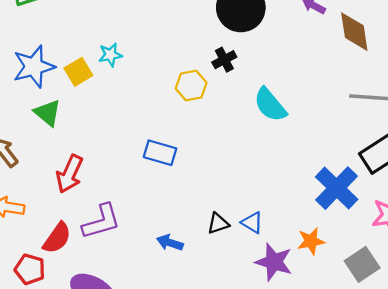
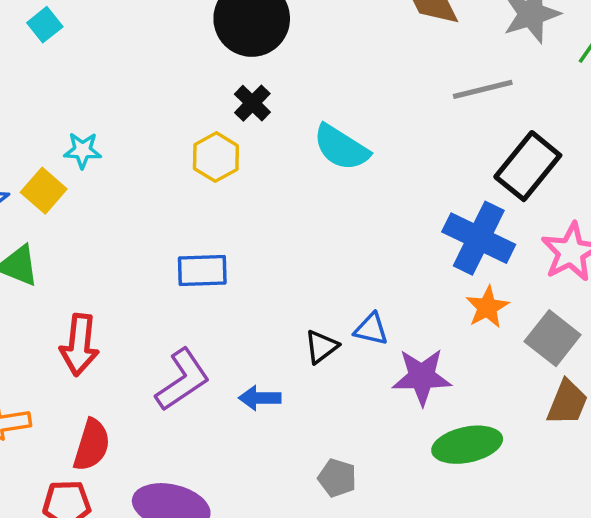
cyan star: (110, 55) -> (83, 150), turned 30
purple L-shape: (101, 222) -> (183, 380), moved
orange star: (311, 241) -> (487, 307), moved

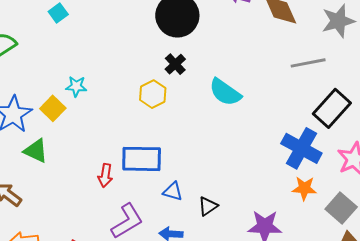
blue rectangle: (202, 271) -> (142, 159), size x1.4
orange star: (487, 307) -> (304, 188), turned 30
blue triangle: (371, 329) -> (173, 191), moved
red arrow: (79, 345) -> (105, 175), moved, size x0.7

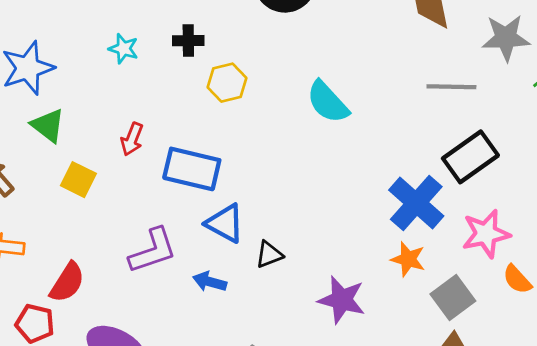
black cross: (175, 64) -> (188, 41), moved, turned 30
yellow square: (53, 108) -> (78, 180), moved, turned -30
red arrow: (105, 175) -> (132, 139), moved
blue triangle: (173, 191) -> (225, 223), size x1.4

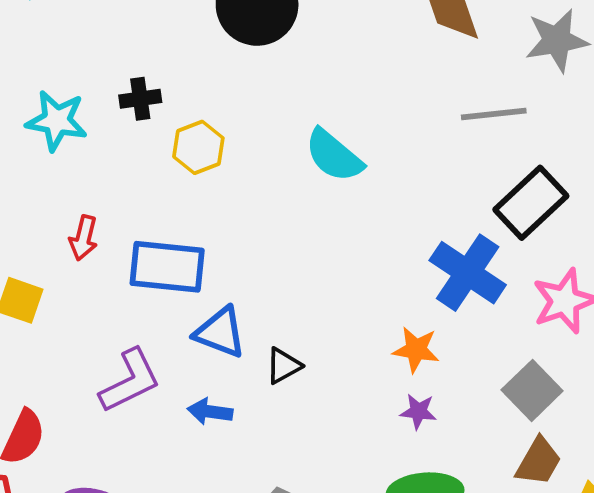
cyan star: (123, 49) -> (57, 121), size x1.5
orange star: (408, 259) -> (416, 350), moved
purple star: (342, 300) -> (418, 411), moved, size x0.6

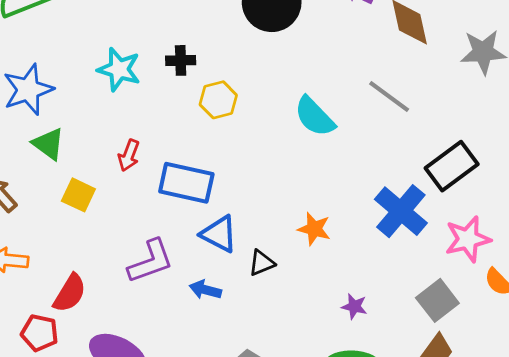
gray line: (494, 114) -> (389, 96), moved, turned 36
orange star: (416, 350) -> (314, 229), moved

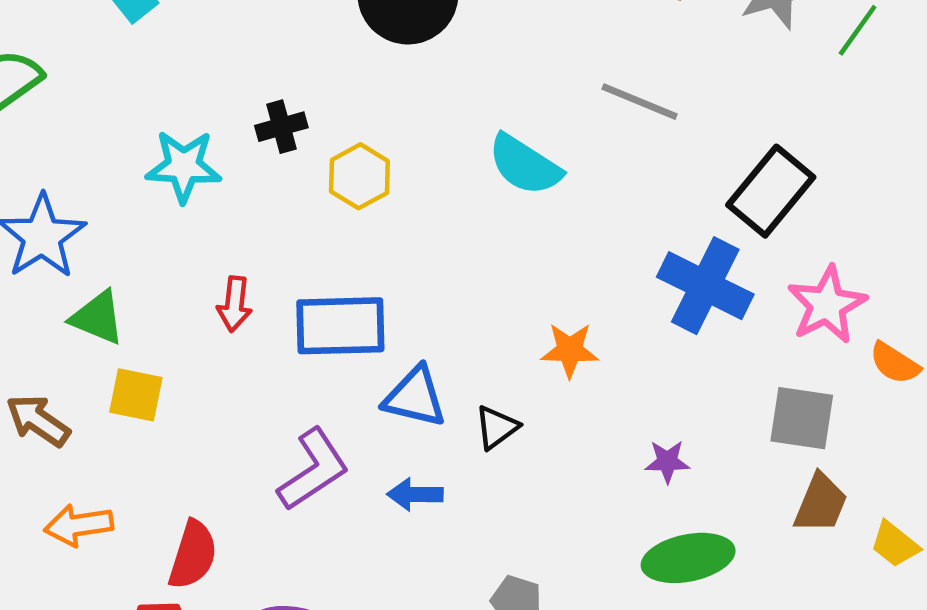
yellow square: (78, 195) -> (136, 395), moved
gray square: (437, 300) -> (802, 418), turned -30

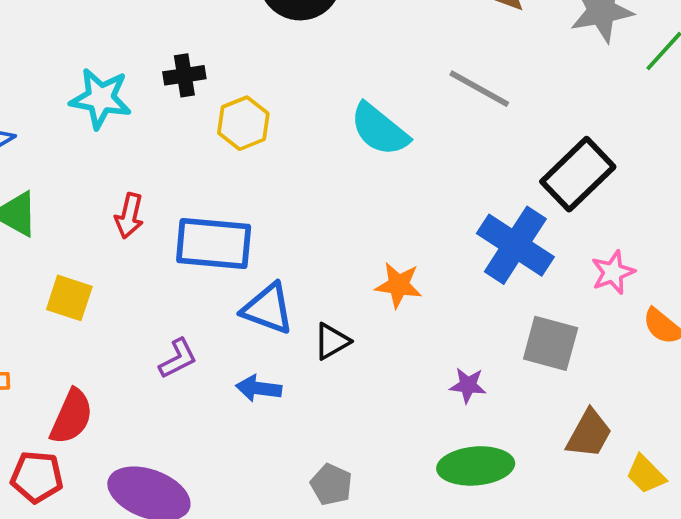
pink star: (827, 305) -> (613, 272), size x0.7
yellow square: (136, 395) -> (69, 298), moved
gray square: (802, 418) -> (551, 343), moved
purple L-shape: (313, 470) -> (178, 358), size x0.6

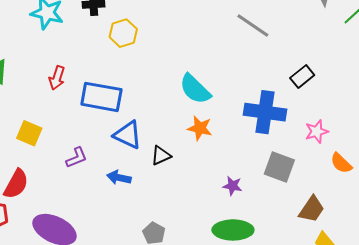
cyan semicircle: (379, 130) -> (195, 89), moved
black rectangle: (578, 174) -> (302, 77), size x0.6
blue cross: (515, 245) -> (265, 112), turned -30
yellow square: (69, 298) -> (29, 133), moved
brown trapezoid: (589, 434) -> (312, 209), moved

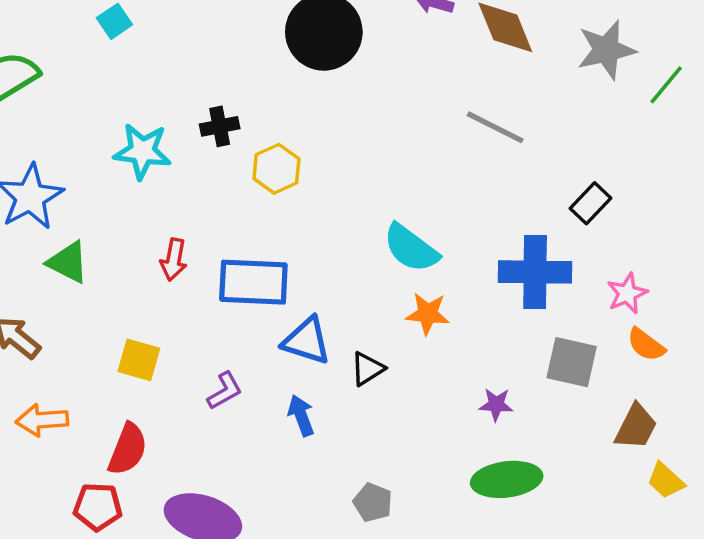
orange semicircle: (341, 163) -> (646, 345), moved
blue arrow: (119, 178) -> (301, 415), turned 65

